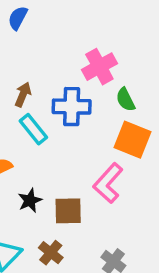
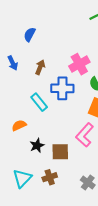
brown arrow: (23, 94) -> (40, 67), moved
brown cross: (51, 253) -> (50, 177), turned 32

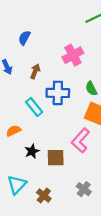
pink cross: (79, 64) -> (73, 55), moved
brown cross: (50, 177) -> (44, 196), moved, turned -32

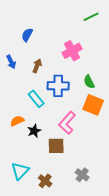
pink L-shape: (81, 140) -> (67, 123), moved
black star: (32, 151) -> (34, 131), moved

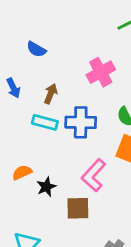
blue semicircle: (27, 35) -> (36, 49), turned -88
cyan rectangle: (36, 99) -> (45, 122), moved, turned -36

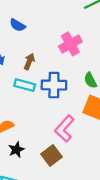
black star: (46, 187) -> (16, 150), moved
brown square: (78, 208) -> (52, 156), turned -36

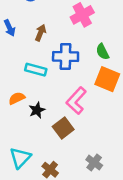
cyan rectangle: (25, 85) -> (36, 70), moved
black star: (16, 150) -> (37, 110), moved

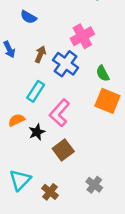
blue cross: (66, 57) -> (66, 64), moved, turned 35
cyan rectangle: (36, 70) -> (36, 91), turned -72
pink L-shape: (76, 101) -> (60, 113), moved

